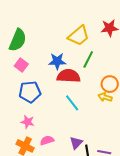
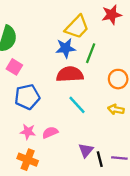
blue star: (57, 61) -> (66, 48), moved
yellow arrow: (105, 97) -> (116, 110), moved
pink semicircle: (47, 140) -> (50, 132), moved

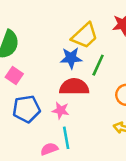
cyan line: (77, 105) -> (66, 138), moved, turned 30
pink star: (28, 132) -> (61, 110), moved

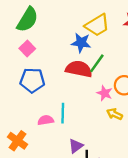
green line: (98, 65) -> (97, 63), moved
pink star: (61, 110) -> (105, 93), moved

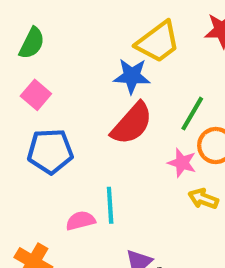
green semicircle: (27, 20) -> (32, 43), size x0.7
green line: (97, 63) -> (192, 114), moved
red semicircle: (79, 69) -> (132, 124), turned 125

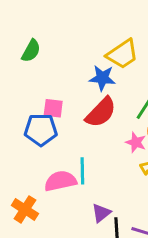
pink square: (36, 95) -> (53, 108), moved, turned -36
pink semicircle: (80, 221) -> (60, 181), size x1.5

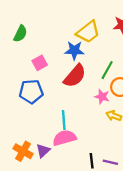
pink square: (53, 108) -> (40, 63), moved, turned -32
pink semicircle: (60, 181) -> (64, 138), moved
purple triangle: (101, 213) -> (43, 151), moved

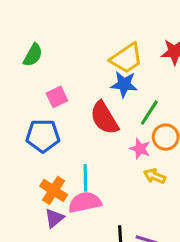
blue star: (74, 50) -> (124, 84), moved
red semicircle: (75, 76) -> (104, 118), turned 105
orange cross: (23, 151) -> (54, 190), moved

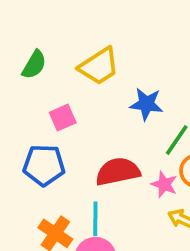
yellow trapezoid: (126, 58) -> (99, 66), moved
red semicircle: (104, 118) -> (118, 172), moved, turned 108

